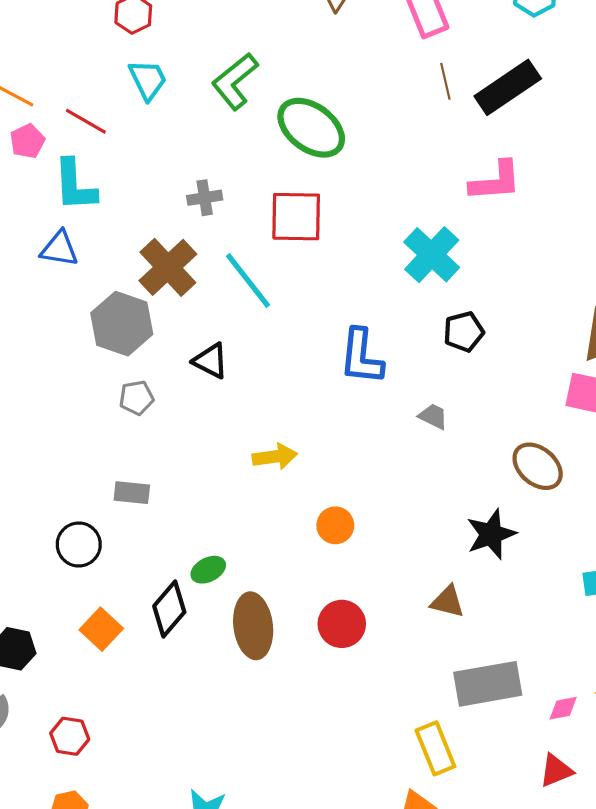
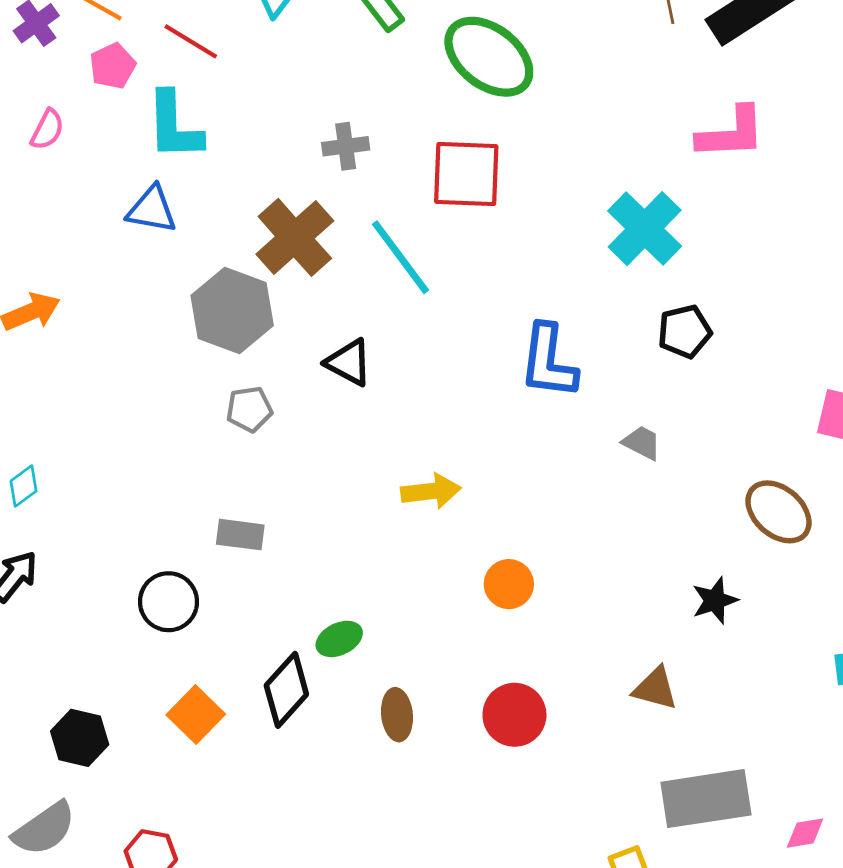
black star: (491, 534) -> (715, 600), size x0.7
brown ellipse: (253, 626) -> (397, 715), size x0.6

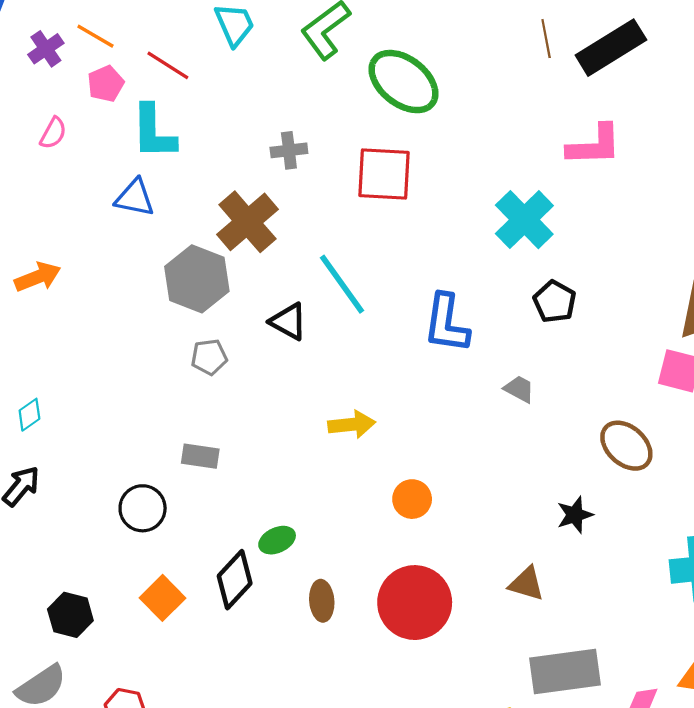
cyan line: (401, 257) -> (342, 284), moved
black pentagon: (685, 331) -> (555, 302), turned -30
red circle: (514, 715) -> (415, 603), size x1.5

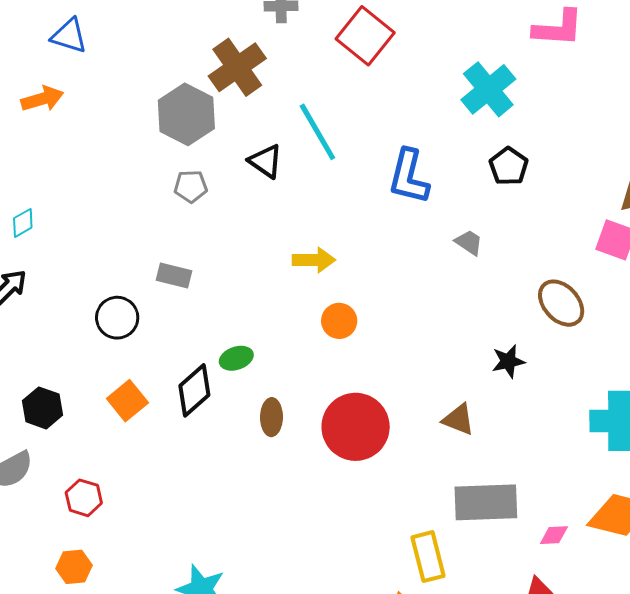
red square: (384, 174) -> (365, 36), turned 30
blue triangle: (135, 198) -> (69, 36), moved
orange circle: (412, 499) -> (339, 321), moved

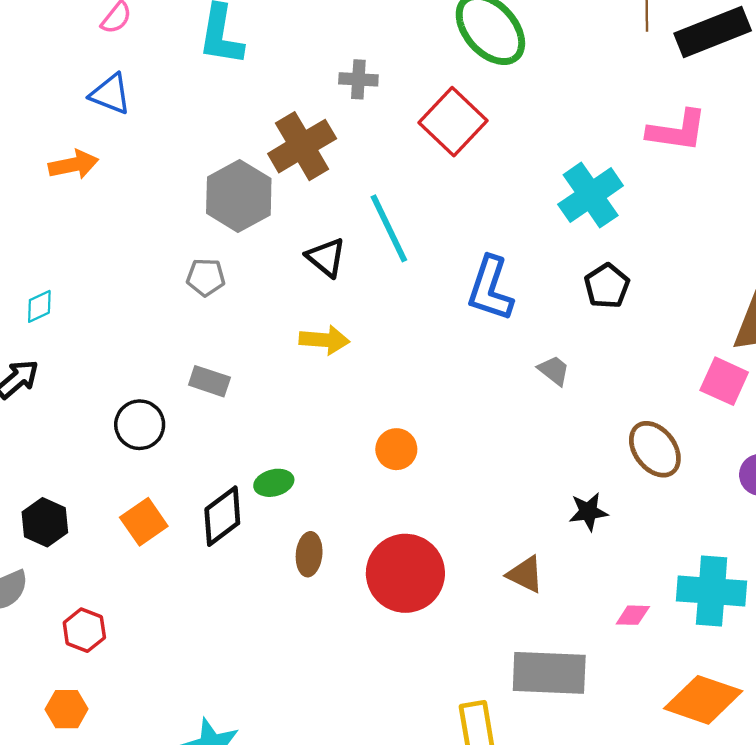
gray pentagon: (191, 186) -> (206, 277), moved
yellow arrow: (314, 260) -> (324, 340), moved
pink diamond: (554, 535) -> (633, 615), moved

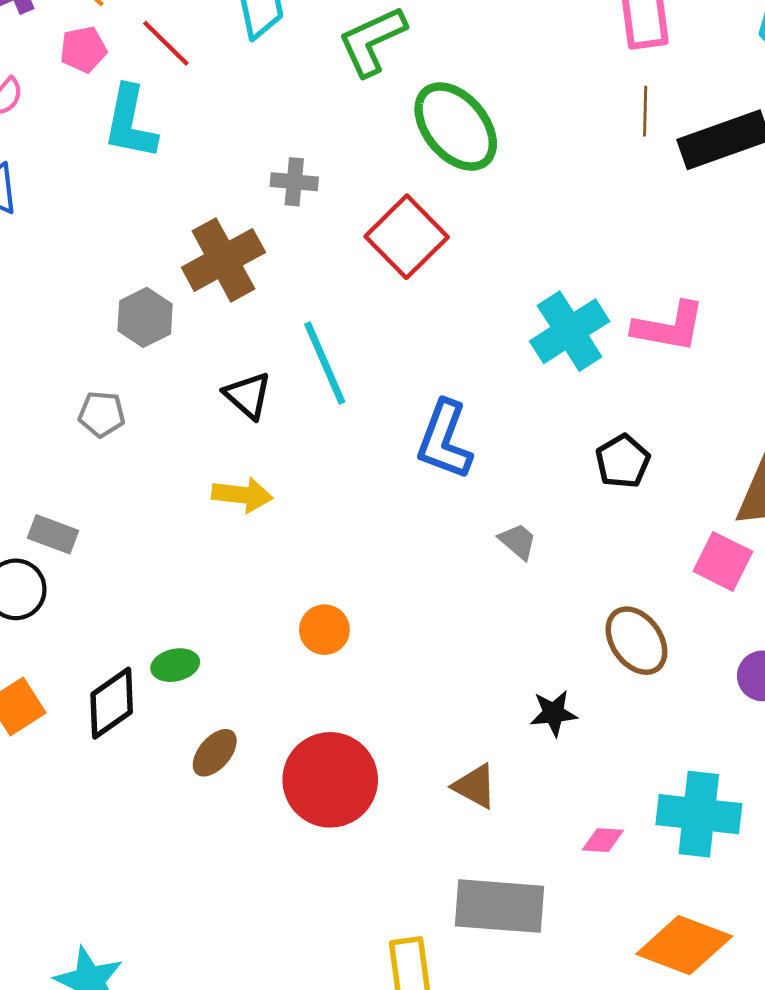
pink L-shape: (677, 131) -> (669, 327), moved
gray hexagon: (239, 196) -> (145, 317), size x0.7
black pentagon: (607, 286) -> (623, 461), moved
gray rectangle: (209, 381) -> (53, 534), moved
brown ellipse: (309, 554) -> (215, 753), turned 33

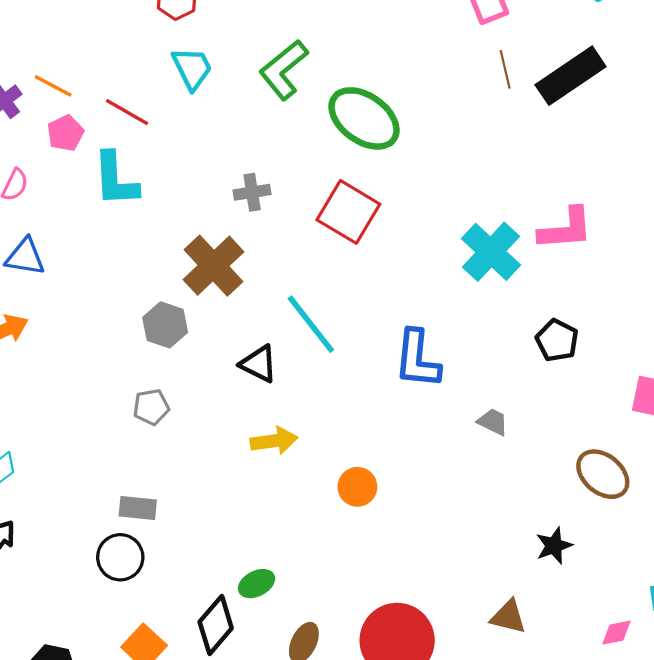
orange circle: (324, 630) -> (357, 487), moved

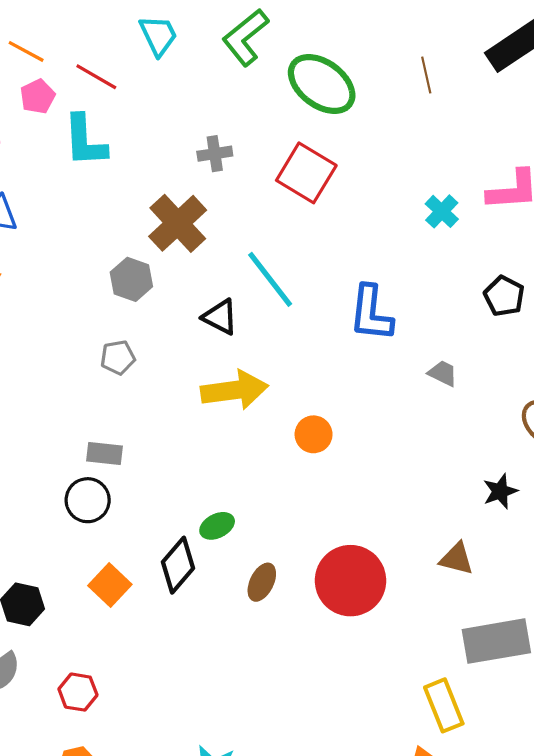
brown line: (505, 69) -> (426, 75), moved
cyan cross: (491, 252) -> (442, 211), size x0.6
yellow arrow: (274, 441) -> (234, 390), size x1.5

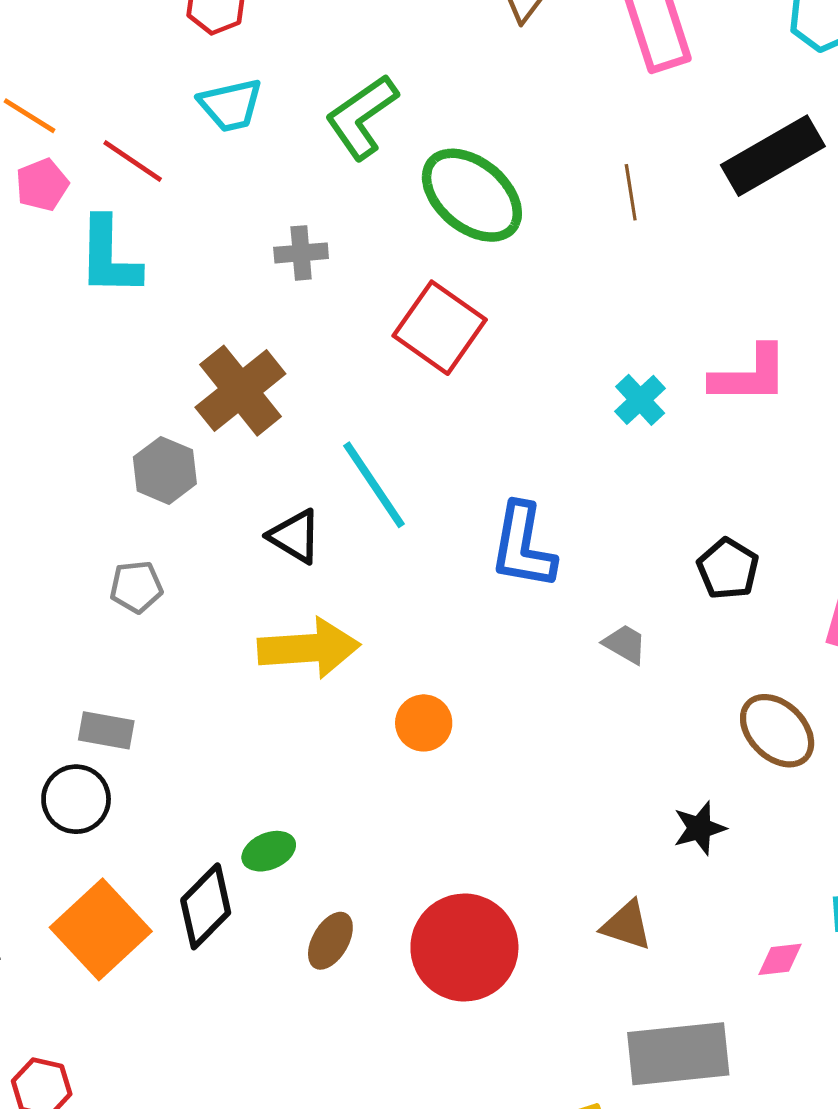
cyan trapezoid: (158, 35) -> (231, 105), turned 99
gray cross: (215, 154) -> (301, 253), moved
black pentagon: (504, 296) -> (728, 569), moved
orange square: (110, 585) -> (101, 929), size x1.5

